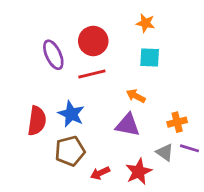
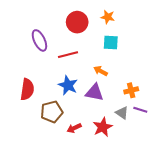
red circle: (93, 41) -> (77, 22), moved
blue star: (71, 114) -> (68, 85), moved

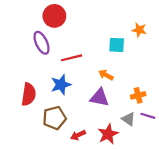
orange star: (108, 17) -> (139, 30), moved
red circle: (77, 22) -> (54, 16), moved
blue star: (68, 85) -> (61, 85), moved, turned 30

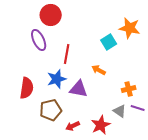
orange star: (139, 30) -> (130, 28), size x1.5
cyan square: (117, 45) -> (109, 42), turned -35
red line: (72, 58) -> (67, 54), turned -66
purple triangle: (99, 98) -> (79, 89), moved

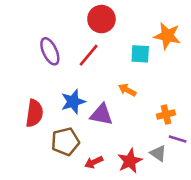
red circle: (51, 15) -> (101, 19), moved
cyan square: (109, 42) -> (140, 54), turned 35
red line: (67, 54) -> (89, 55), moved, turned 30
gray triangle: (120, 111) -> (158, 153), moved

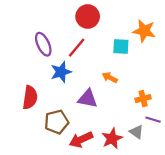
blue star: (73, 102) -> (61, 72), moved
red arrow: (94, 162) -> (81, 140), size x1.5

